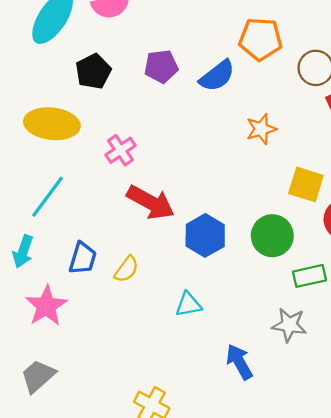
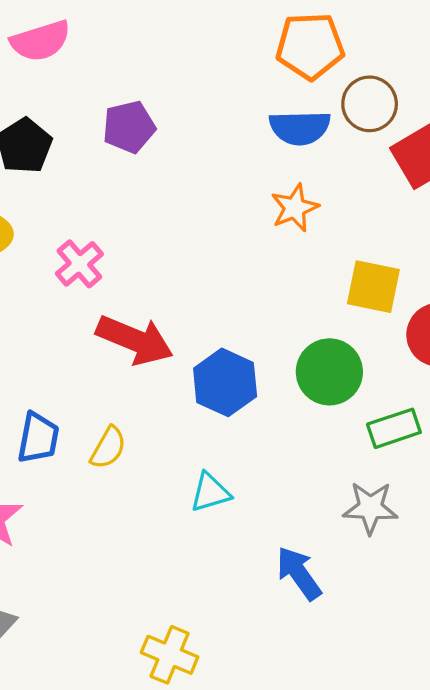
orange pentagon: (261, 39) -> (310, 46), moved
blue semicircle: (217, 76) -> (300, 128), moved, turned 42

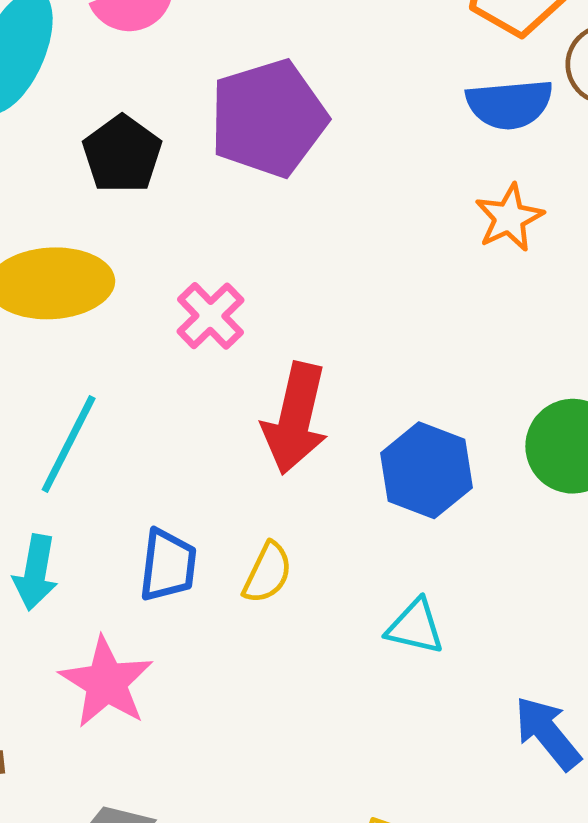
purple pentagon: (129, 127) -> (268, 118), size x1.6
red arrow: (135, 340) -> (295, 418), turned 84
cyan triangle: (210, 492) -> (415, 627), turned 33

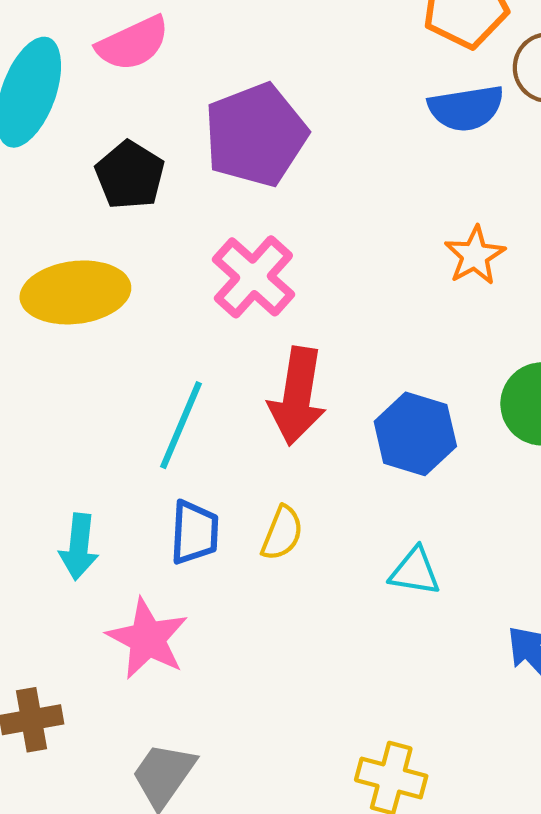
orange star: (509, 218) -> (475, 255), moved
pink cross: (210, 316) -> (253, 277), moved, size x1.4
cyan line: (69, 444) -> (181, 425), moved

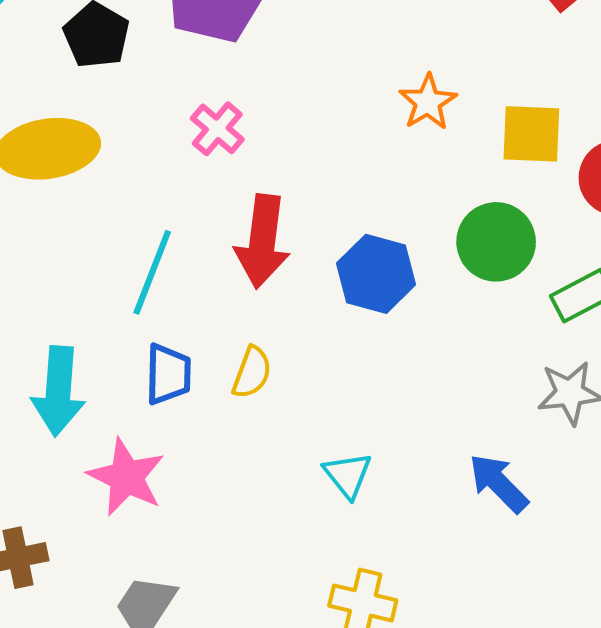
pink cross: (253, 277) -> (217, 129), size x0.7
cyan arrow: (79, 547) -> (58, 391), size x1.4
cyan triangle: (415, 572) -> (348, 475), moved, turned 44

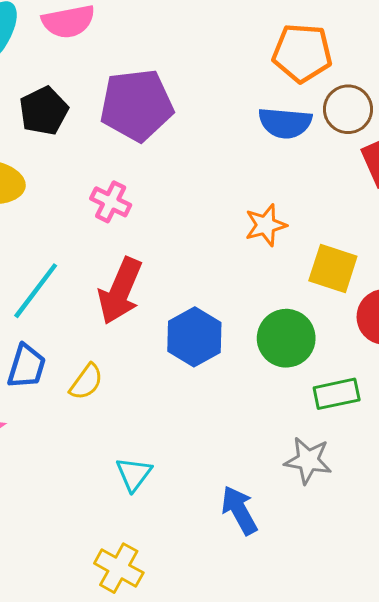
pink cross: (217, 129) -> (111, 202), turned -30

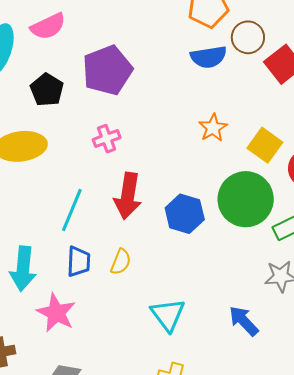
pink cross: (111, 202) -> (107, 139), turned -32
yellow square: (333, 269) -> (265, 145), turned 32
green circle: (286, 338) -> (246, 199), size x1.4
cyan triangle: (134, 474) -> (168, 315), size x1.4

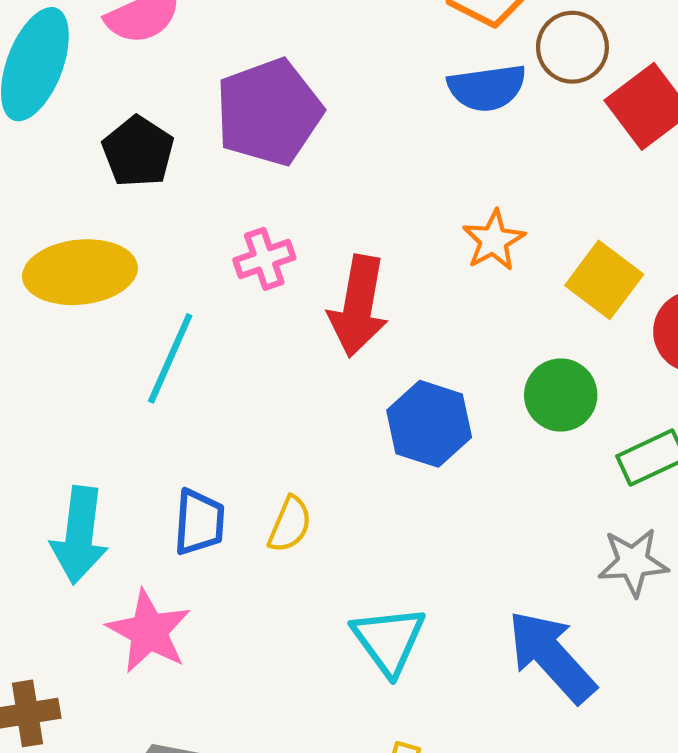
red arrow: (128, 196) -> (358, 306), moved
green circle: (246, 199) -> (561, 395), size x0.6
cyan line: (72, 210) -> (170, 358), moved
blue arrow: (244, 321) -> (551, 656), size x1.4

